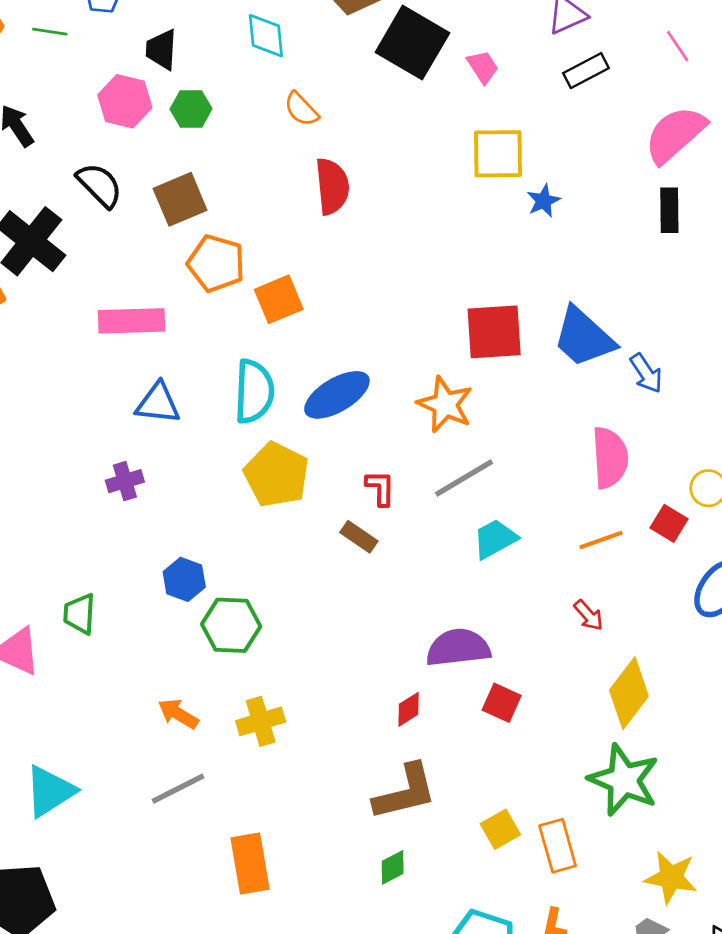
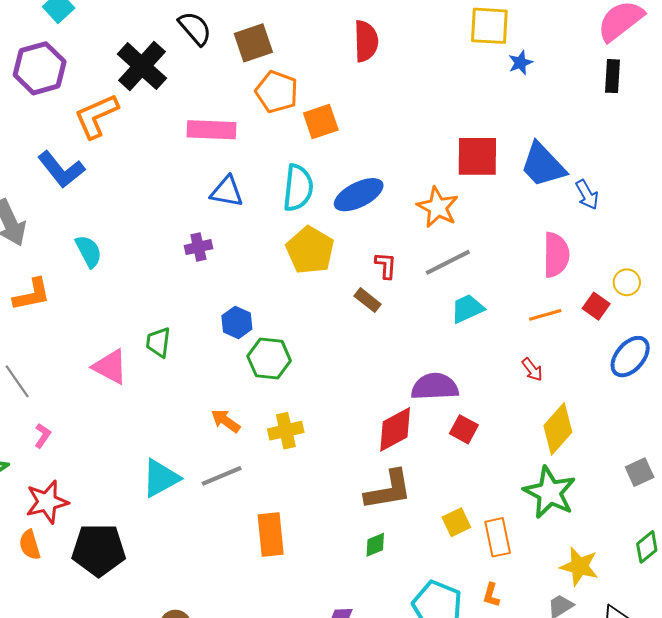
red diamond: (409, 709) -> (395, 429), size x1.8
cyan triangle: (50, 791) -> (161, 478), moved

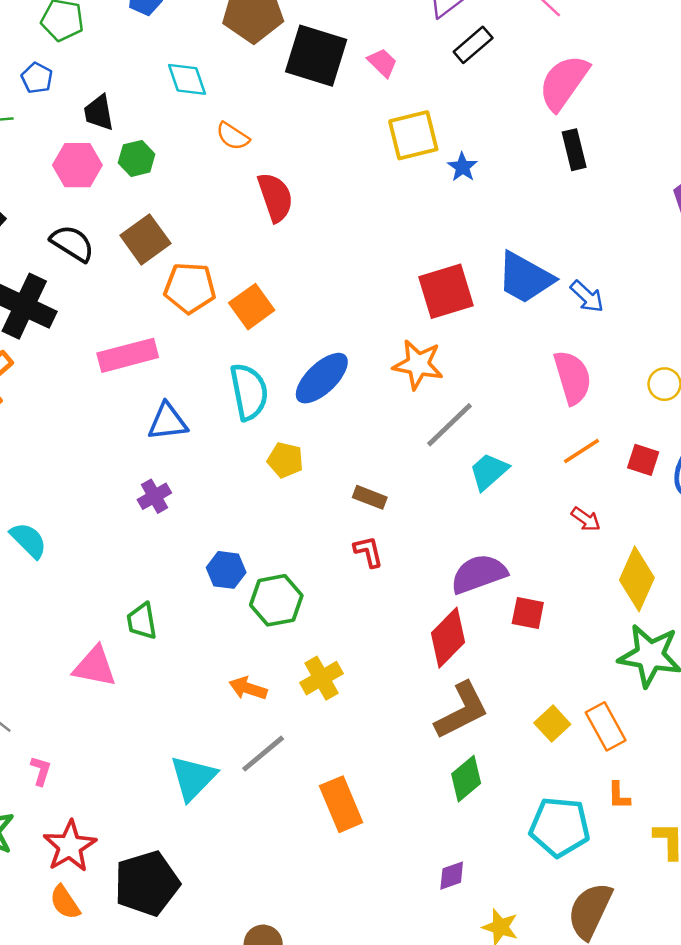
yellow pentagon: (310, 250) -> (285, 460), size x0.6
red L-shape: (386, 265) -> (368, 552), moved
red square: (596, 306) -> (643, 460), moved
green diamond: (375, 545) -> (466, 779), size x1.4

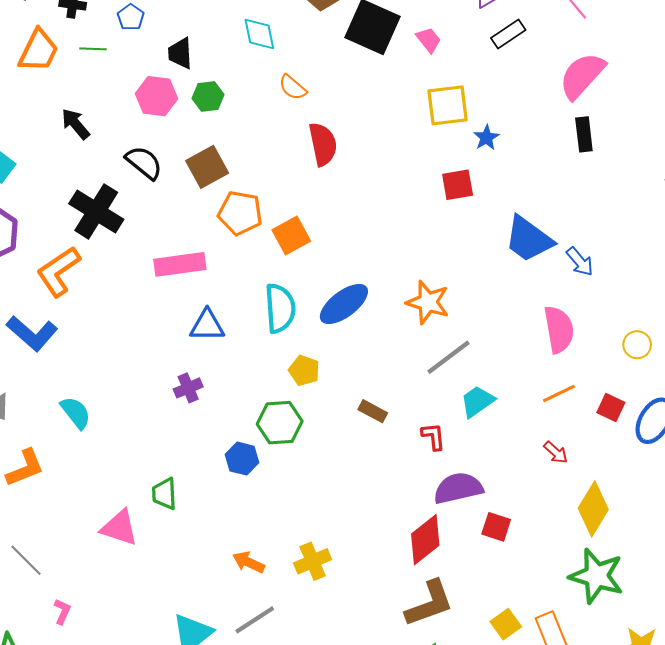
red square: (446, 291) -> (458, 185), moved, size x0.7
red L-shape: (368, 552) -> (433, 436), moved
green hexagon: (276, 600) -> (280, 423), moved

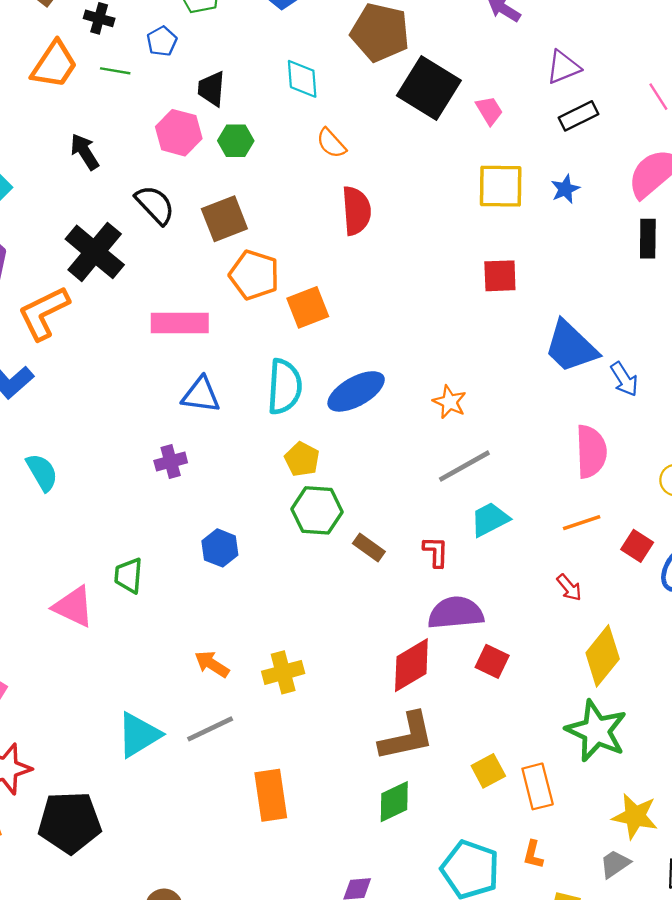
blue star: (486, 138) -> (565, 189), moved
orange star: (428, 302) -> (450, 402), size x0.7
brown rectangle: (373, 411) -> (369, 547), moved
green hexagon: (280, 423) -> (317, 510), moved

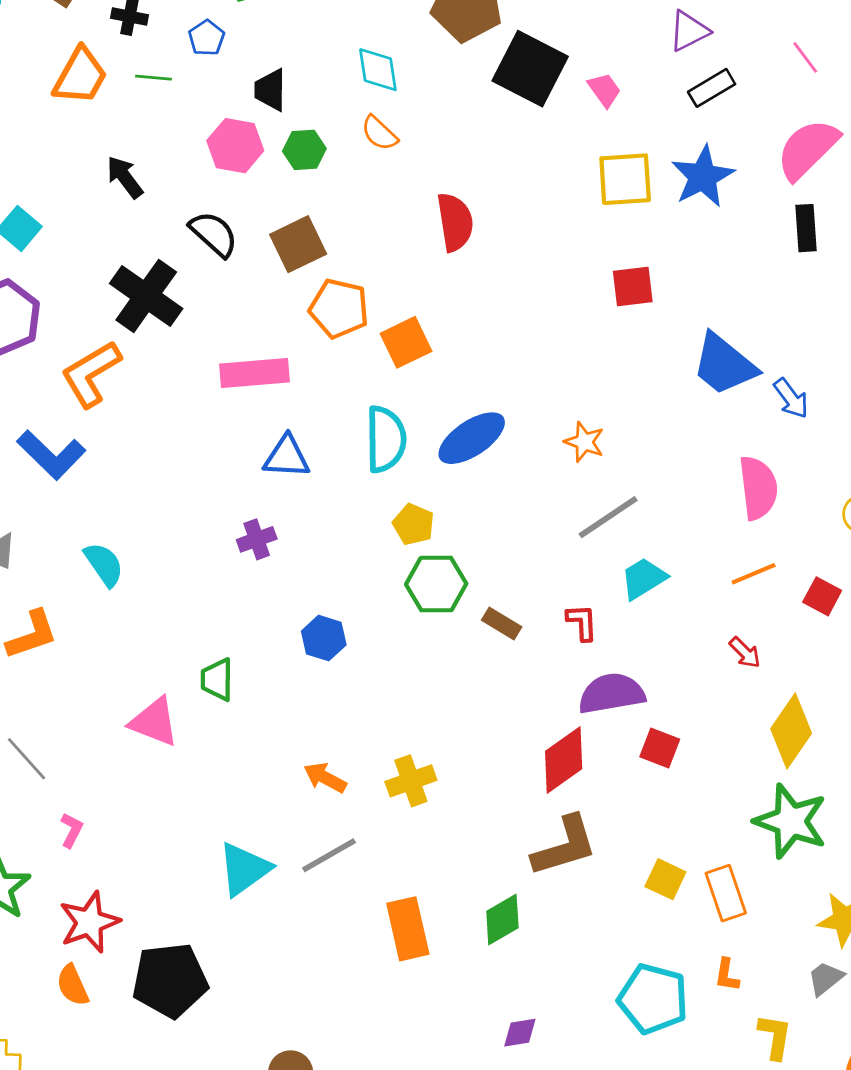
orange semicircle: (331, 143) -> (379, 133), moved
blue star: (565, 189) -> (703, 177), size x1.8
yellow square: (488, 771) -> (665, 879), turned -32
green diamond: (394, 802) -> (502, 920), moved

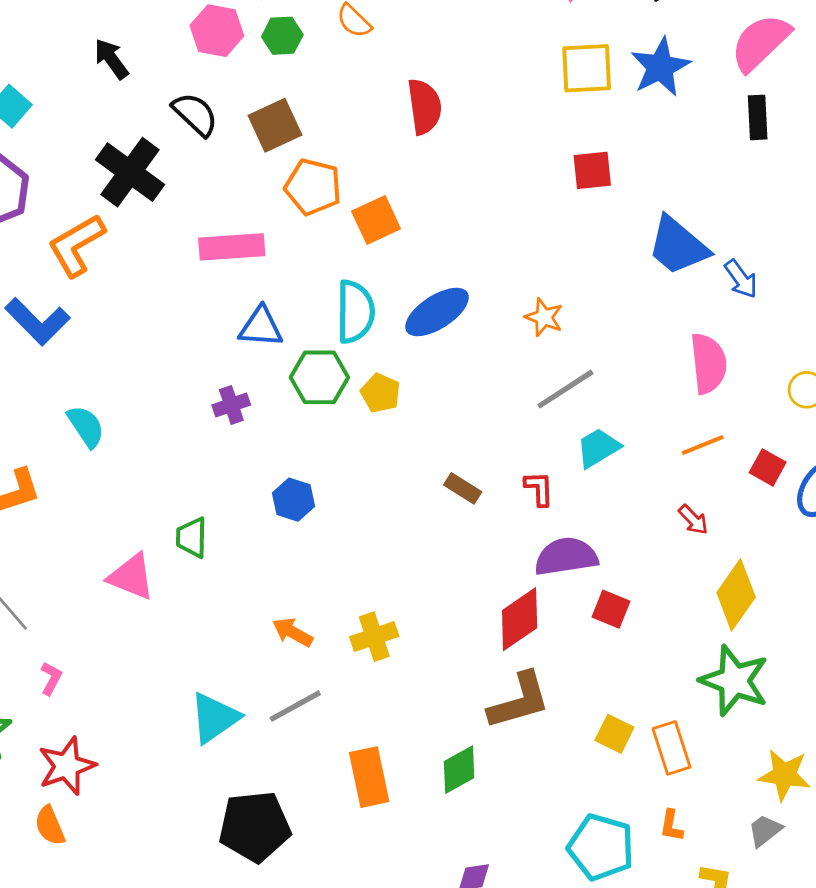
green hexagon: (436, 584) -> (319, 377), moved
black pentagon: (170, 980) -> (255, 826), moved

